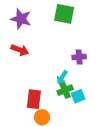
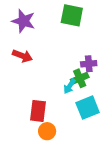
green cross: (65, 90) -> (80, 78), moved
cyan square: (78, 96) -> (88, 108), size x1.5

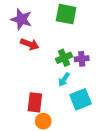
red arrow: (22, 56) -> (30, 44), moved
green cross: (80, 78) -> (64, 58), moved

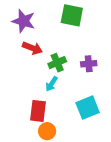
green cross: (64, 58) -> (57, 63), moved
cyan arrow: (64, 80) -> (52, 84), moved

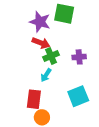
purple star: (23, 21) -> (40, 22), moved
red arrow: (32, 48) -> (41, 43), moved

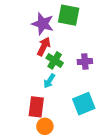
red arrow: (41, 43) -> (44, 46), turned -84
green cross: (51, 56) -> (55, 60), turned -35

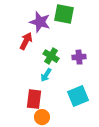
red arrow: (44, 46) -> (26, 41), moved

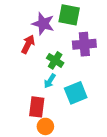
purple cross: (79, 57) -> (84, 44), moved, size x1.5
cyan square: (78, 96) -> (76, 93), moved

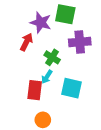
cyan square: (76, 93) -> (72, 88), turned 35
red rectangle: (37, 107) -> (35, 90), moved

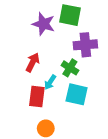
red arrow: (26, 42) -> (33, 62), moved
green cross: (52, 57) -> (70, 68), moved

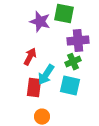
green cross: (70, 68) -> (73, 62), moved, turned 35
cyan arrow: (50, 82) -> (46, 75), size x1.5

